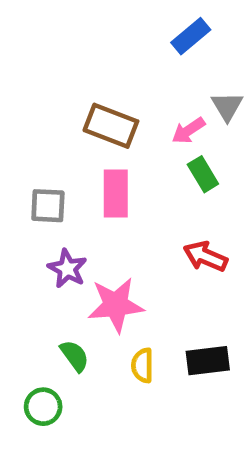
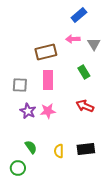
brown rectangle: (111, 126) -> (46, 52), turned -35
pink arrow: (188, 131) -> (73, 39), moved, turned 32
pink star: (116, 305) -> (48, 111), moved, size x0.7

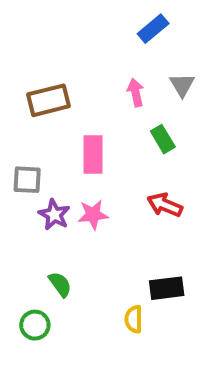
pink arrow: (73, 39) -> (136, 93), moved, turned 80
brown rectangle: (46, 52) -> (48, 100), moved
gray square: (20, 85) -> (27, 180), moved
yellow semicircle: (59, 151) -> (134, 319), moved

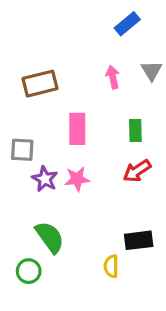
green rectangle: (163, 139) -> (135, 130), moved, turned 30
red arrow: (165, 205) -> (137, 171), turned -56
green semicircle: (60, 284) -> (50, 237), size x1.5

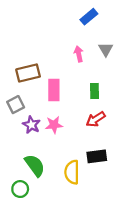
brown rectangle: (40, 84) -> (28, 73), moved
gray square: (22, 150) -> (16, 105), turned -30
black rectangle: (139, 240) -> (97, 156), moved
yellow semicircle: (111, 266) -> (72, 172), moved, size x1.5

